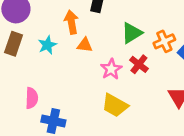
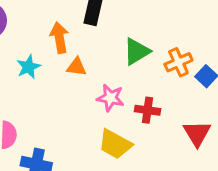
red cross: (139, 64) -> (147, 110), moved, turned -30
pink star: (111, 69) -> (110, 98), turned -30

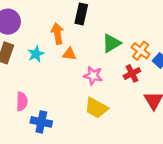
orange cross: (178, 62) -> (141, 51), turned -30
red cross: (147, 110) -> (132, 73), moved, turned -35

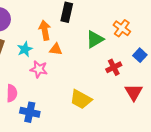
orange cross: (141, 51) -> (122, 28), moved
pink star: (93, 76) -> (39, 69), moved

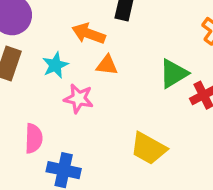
orange arrow: (45, 30) -> (89, 34), turned -60
green triangle: (95, 39) -> (173, 74), moved

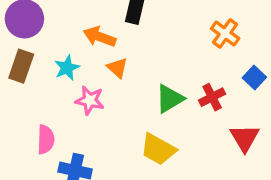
orange triangle: (107, 65) -> (117, 68), turned 35
green triangle: (173, 74) -> (170, 99), moved

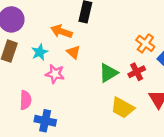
orange cross: (225, 33) -> (145, 43), moved
yellow trapezoid: (158, 149) -> (122, 108), moved

